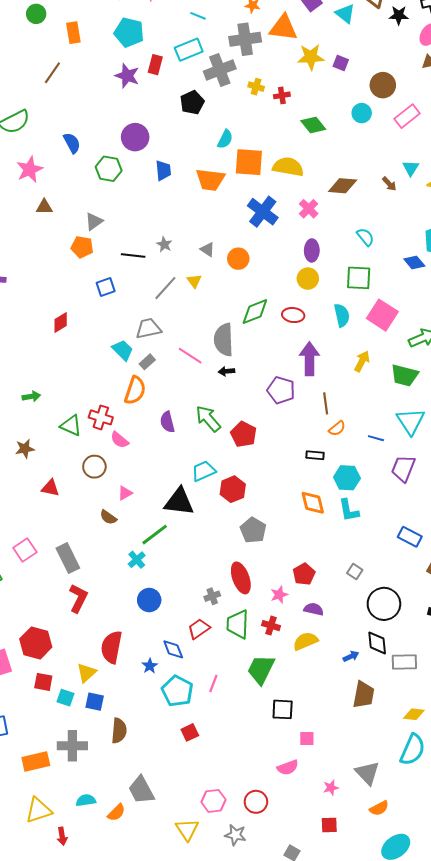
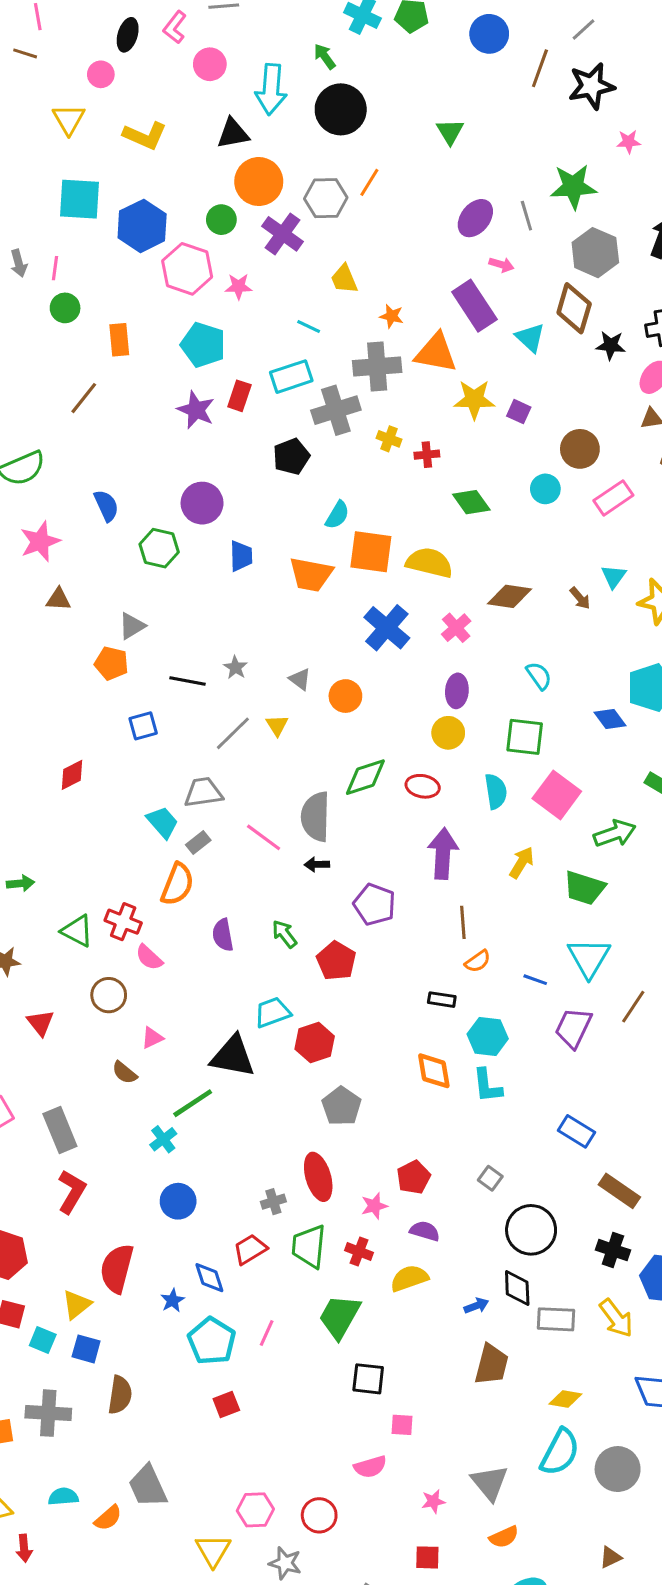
purple pentagon: (281, 390) -> (375, 904), moved
green arrow: (208, 419) -> (284, 934), size x0.7
red triangle: (50, 488) -> (40, 1023), turned 36

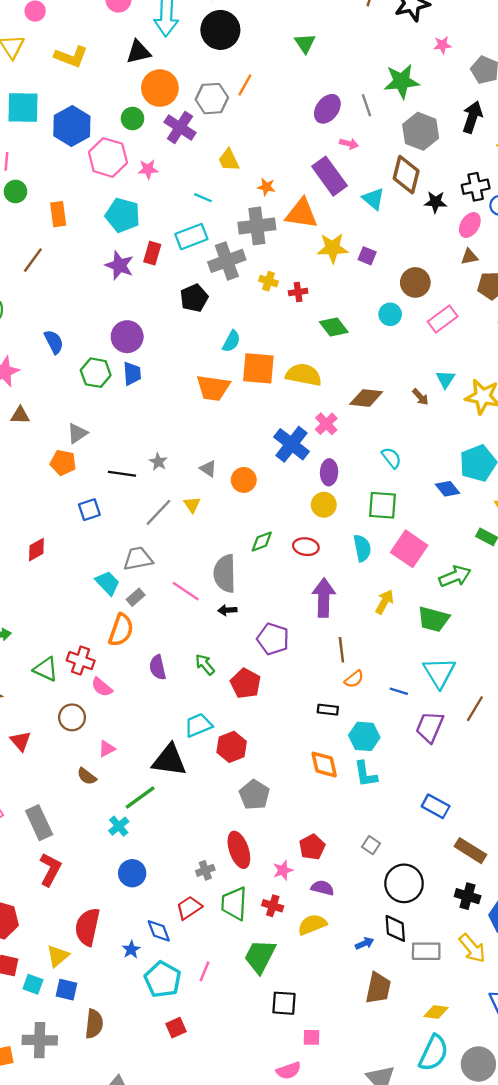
blue trapezoid: (241, 556) -> (132, 374), moved
blue cross: (387, 628) -> (292, 444), moved
green diamond: (365, 777) -> (262, 541), size x0.7

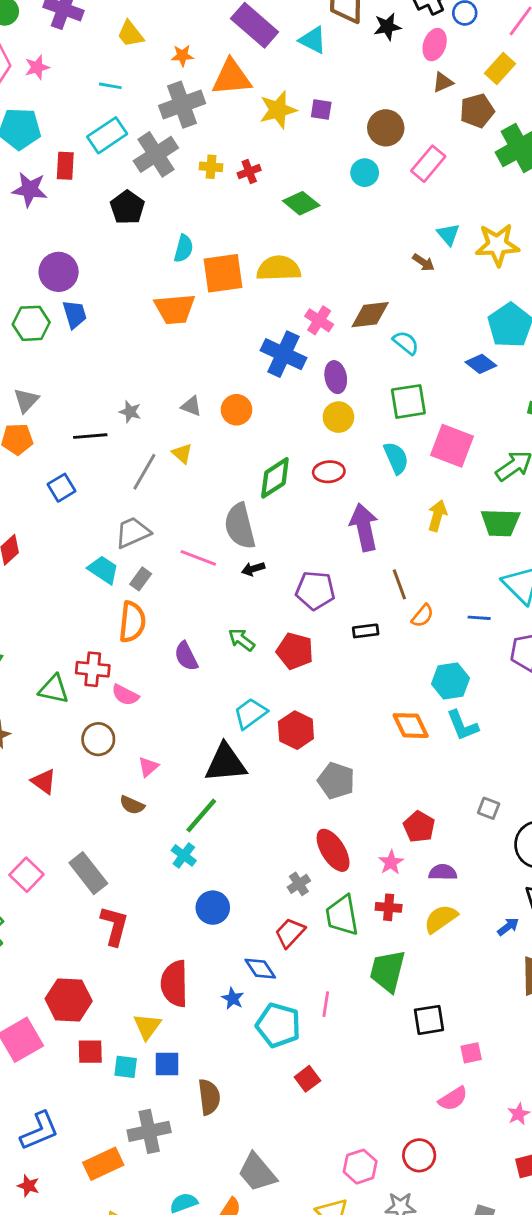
brown diamond: (366, 398) -> (370, 315), moved
green diamond: (262, 541) -> (275, 478), size x1.4
black rectangle: (328, 710) -> (366, 631), moved

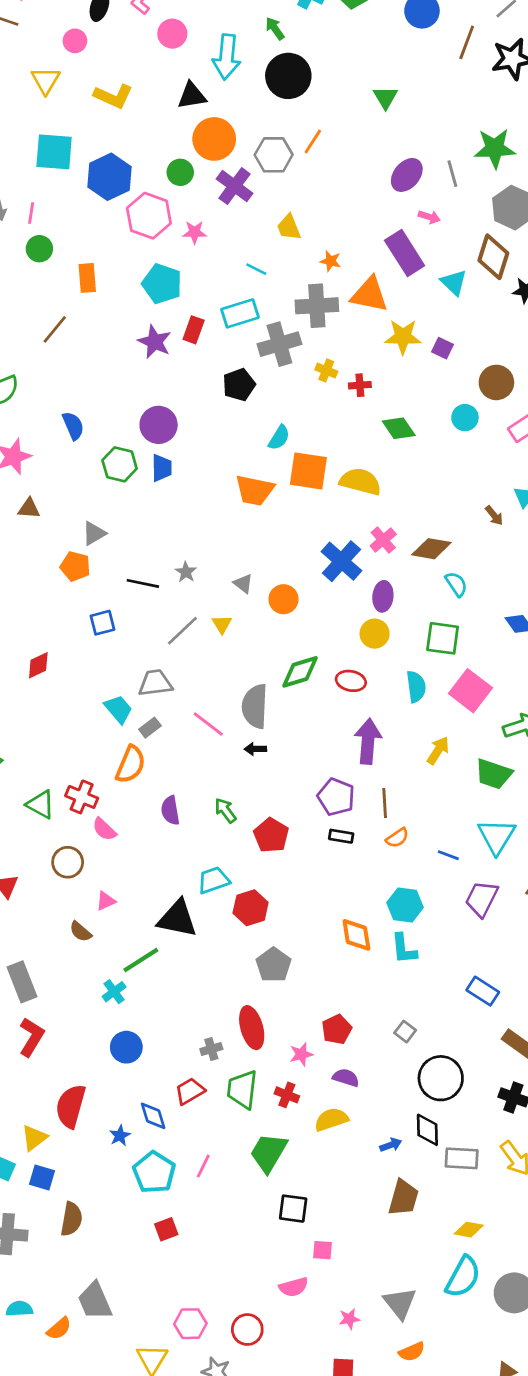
purple pentagon: (315, 590) -> (336, 797), moved

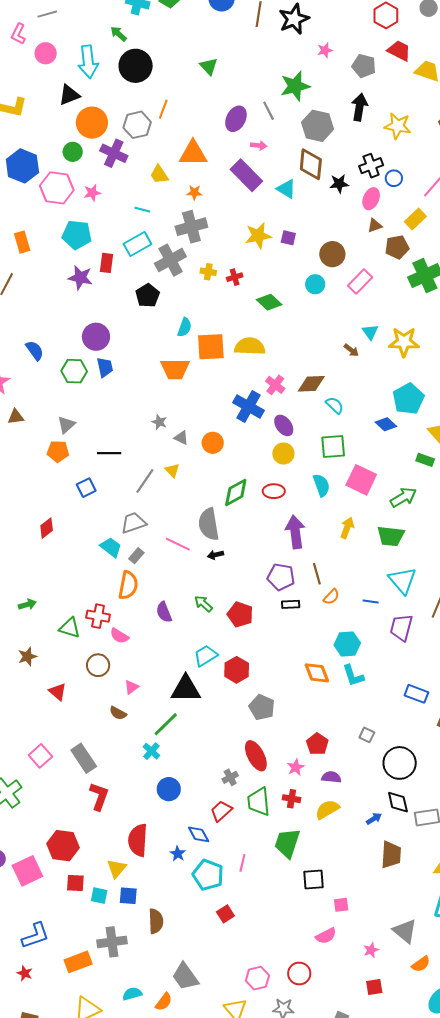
orange triangle: (369, 294) -> (193, 153), moved
gray star: (186, 572) -> (159, 422), moved
purple ellipse: (383, 596) -> (284, 425), turned -30

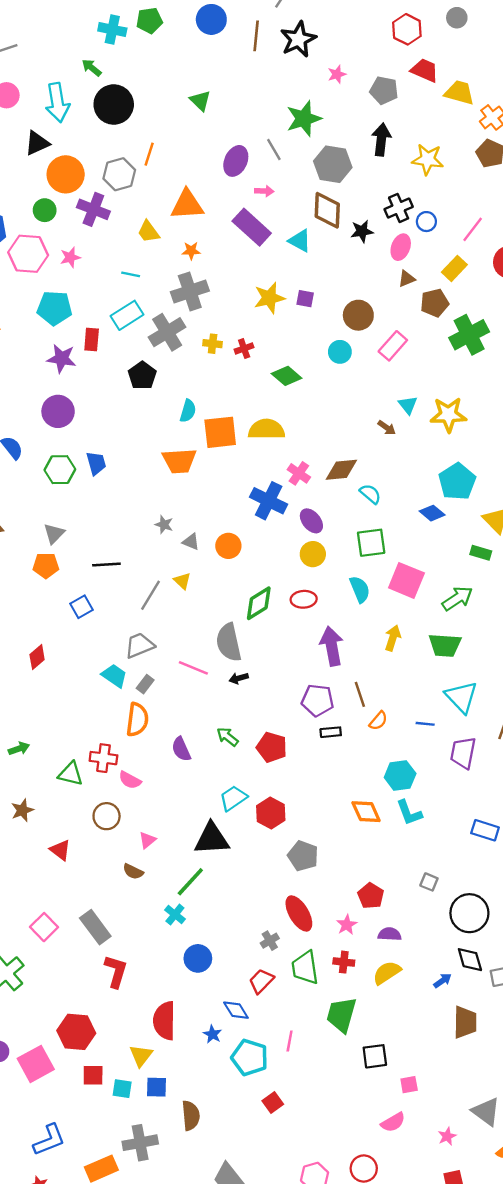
purple circle: (96, 337) -> (58, 411), moved

